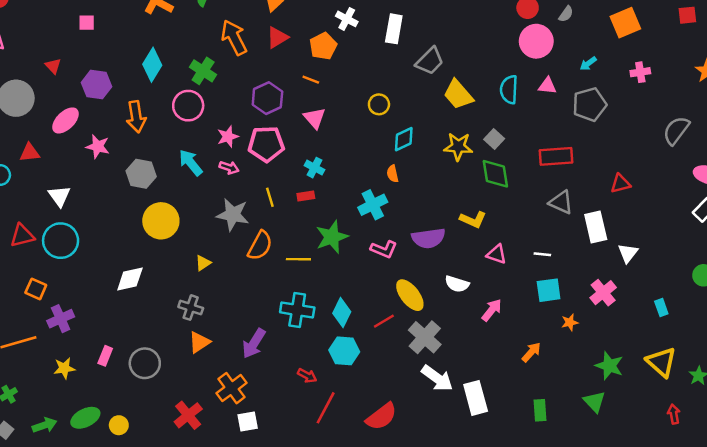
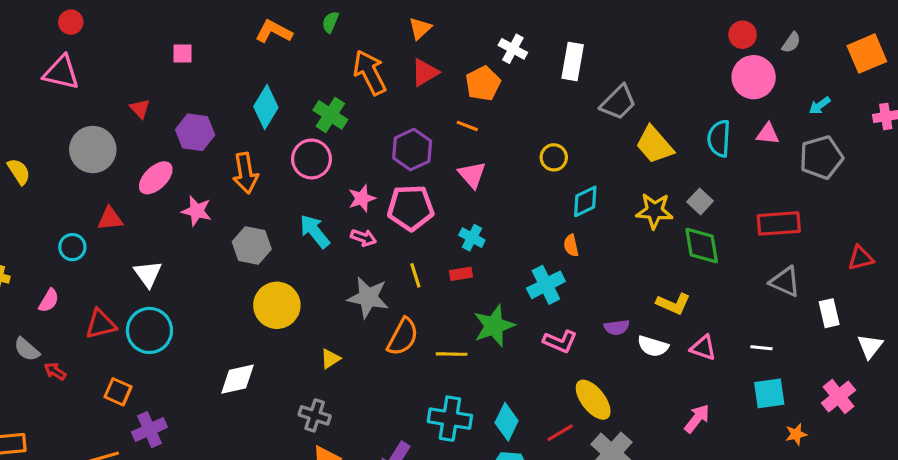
white rectangle: (596, 227) -> (829, 313), size x0.7
purple semicircle: (428, 238) -> (617, 327), size x0.6
white semicircle: (457, 284) -> (653, 346), moved

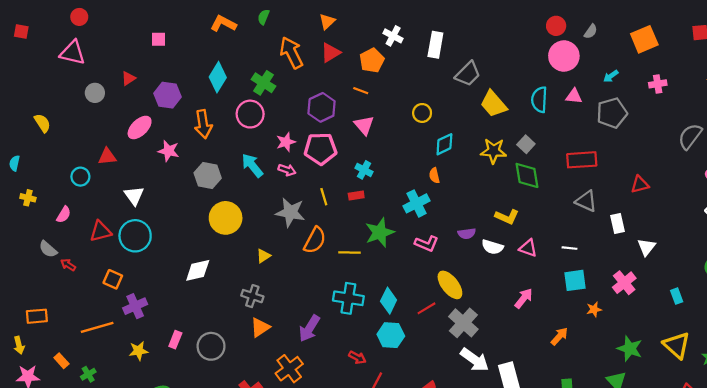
red triangle: (140, 109) -> (128, 78), turned 40
gray circle: (93, 150) -> (95, 93), moved, size x0.6

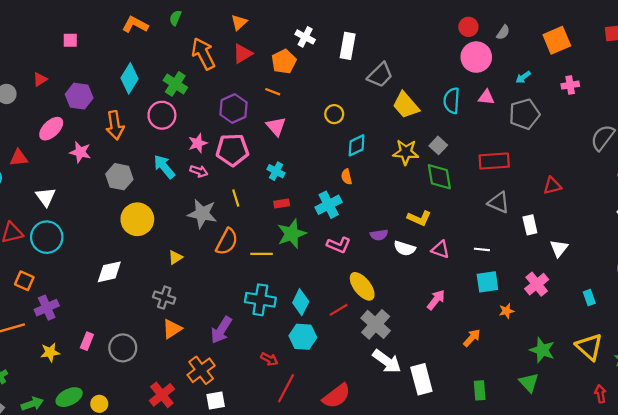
red rectangle: (356, 196) -> (282, 204), moved

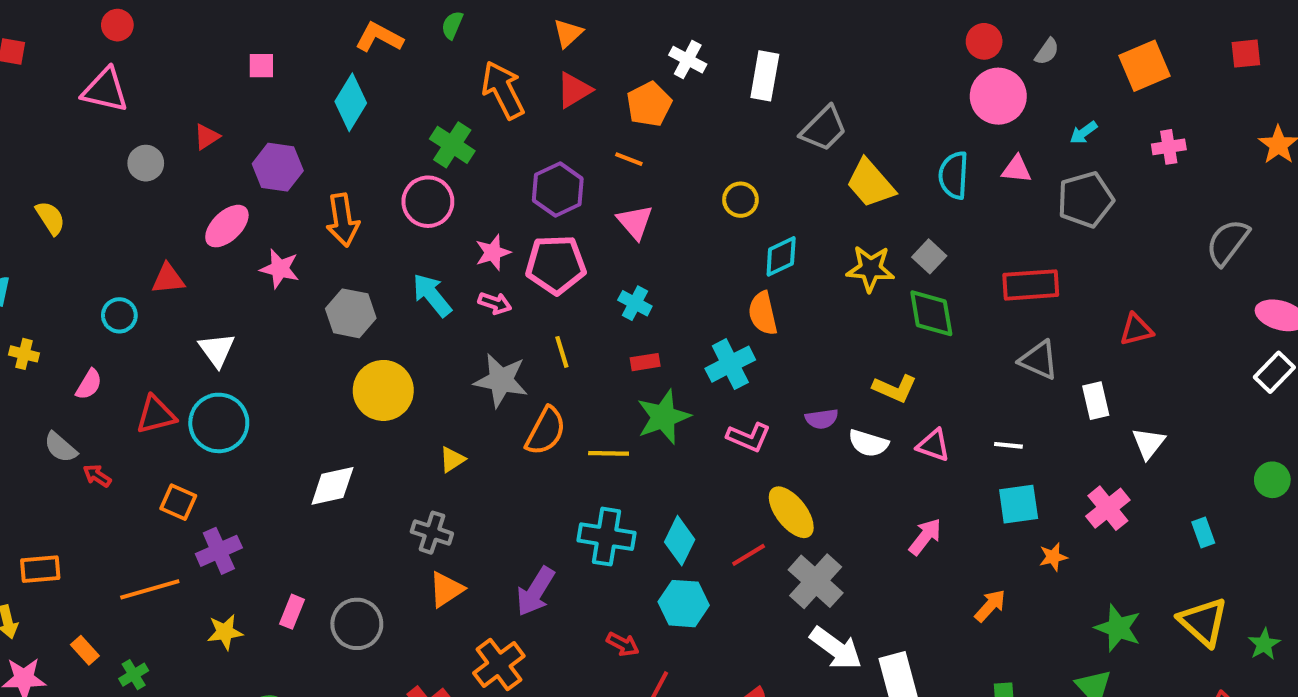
cyan diamond: (129, 78) -> (351, 102), moved
orange semicircle: (346, 177) -> (763, 313), size x1.5

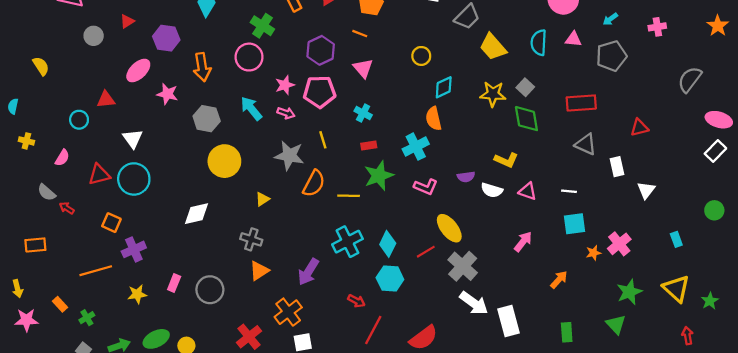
pink cross: (1108, 508) -> (619, 244), moved
cyan cross: (607, 537) -> (347, 242), turned -36
orange rectangle: (40, 569) -> (35, 245), moved
green star: (1118, 628) -> (629, 292), turned 30

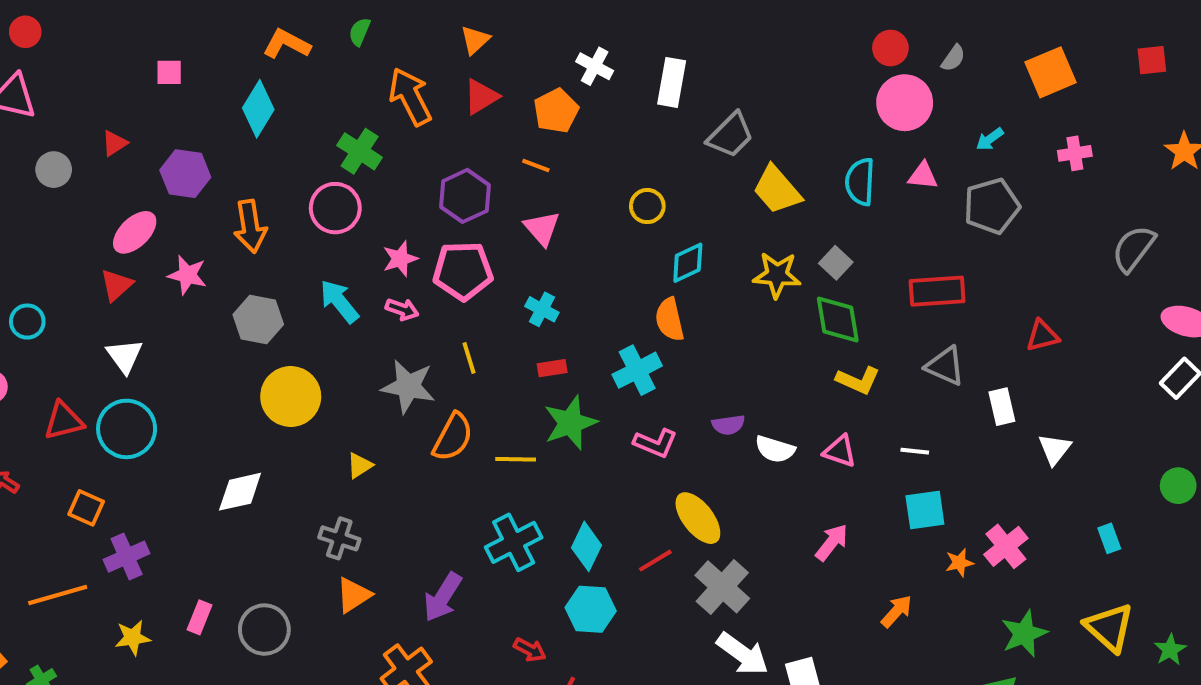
red triangle: (106, 100) -> (116, 285), moved, turned -36
yellow L-shape: (506, 160) -> (858, 380), moved

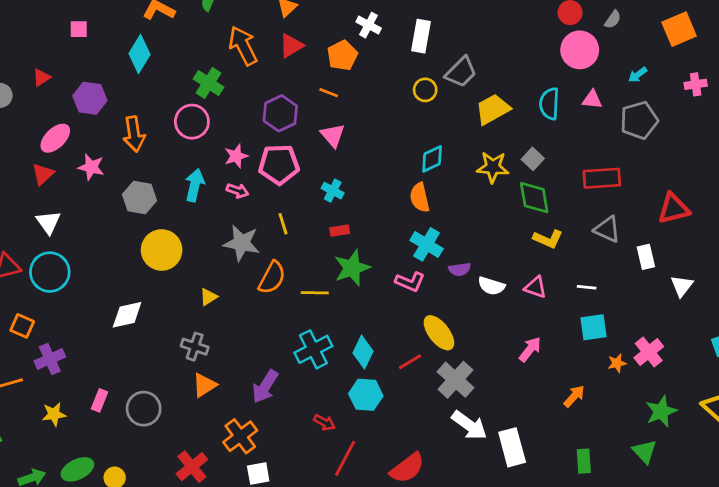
yellow trapezoid: (777, 190) -> (493, 109), turned 102
yellow circle: (647, 206) -> (425, 90), moved
cyan arrow: (339, 301) -> (195, 185), turned 52
red triangle: (1042, 336) -> (674, 209), size x1.4
cyan cross: (637, 370) -> (427, 244), moved, turned -32

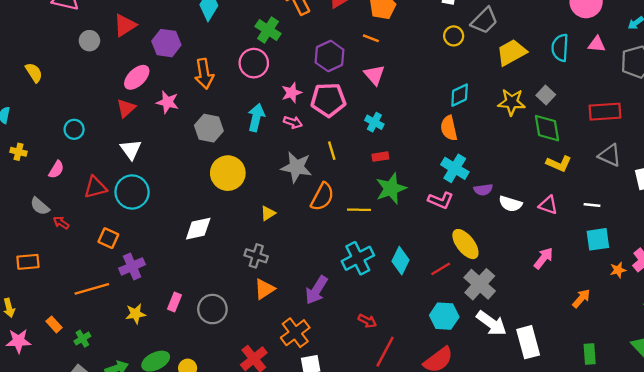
red triangle: (42, 77) -> (125, 25), size x1.5
cyan hexagon: (366, 395) -> (444, 316), moved

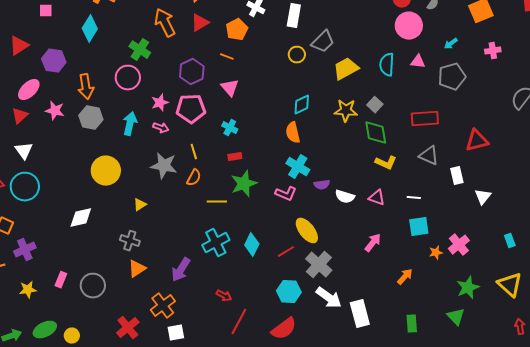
gray hexagon: (209, 128) -> (91, 118), moved
orange semicircle: (322, 197) -> (194, 178), moved, size x0.7

